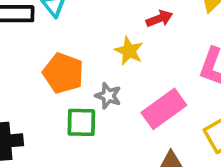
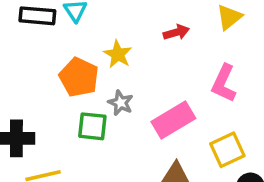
yellow star: (129, 51) -> (118, 54), moved

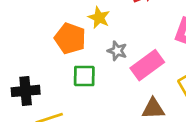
gray star: (121, 103) -> (117, 51), moved

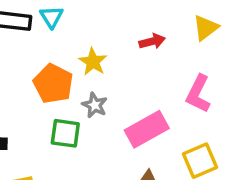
gray star: (117, 51) -> (95, 105), moved

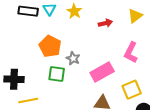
yellow star: (93, 62) -> (74, 11), moved

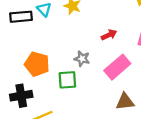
red arrow: (105, 23) -> (109, 35), moved
orange pentagon: (50, 46) -> (37, 64), moved

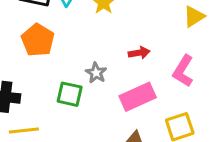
orange pentagon: (37, 64) -> (38, 40), moved

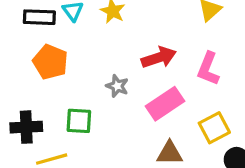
red arrow: (139, 53) -> (159, 57), size x1.5
green square: (70, 94) -> (79, 121), moved

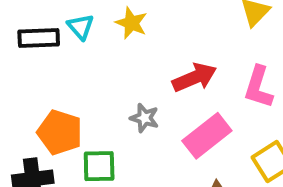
orange pentagon: (50, 62) -> (60, 132), moved

